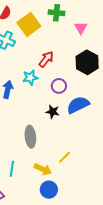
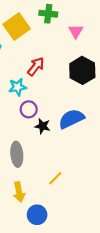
purple circle: (59, 86) -> (29, 109), moved
yellow arrow: (43, 169) -> (19, 192), moved, turned 54

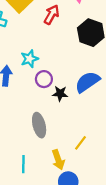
red arrow: (36, 66) -> (52, 15), moved
yellow arrow: (19, 192) -> (58, 160), moved

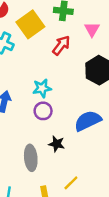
cyan star: (29, 59) -> (42, 88), moved
black star: (60, 94) -> (57, 144), moved

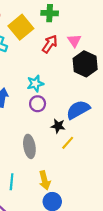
pink triangle: (92, 29) -> (74, 41), moved
black star: (57, 144) -> (58, 126), moved
yellow line: (71, 183) -> (68, 143), moved

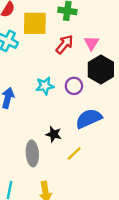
yellow square: (21, 27) -> (35, 23), turned 35
purple circle: (38, 104) -> (74, 86), moved
black star: (58, 126) -> (54, 134), moved

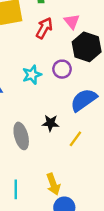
gray ellipse: (32, 153) -> (21, 136), moved

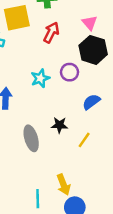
pink triangle: (72, 21) -> (90, 23), moved
blue semicircle: (84, 100) -> (91, 102), size x0.7
cyan line: (16, 189) -> (38, 199), moved

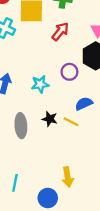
cyan star: (40, 78) -> (40, 84), moved
yellow line: (84, 140) -> (71, 122), moved, turned 70
yellow arrow: (63, 185) -> (68, 177), moved

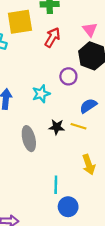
yellow arrow: (68, 177) -> (89, 165), moved
cyan line: (15, 183) -> (56, 185), moved

